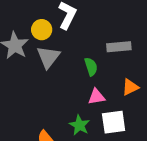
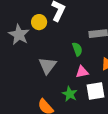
gray triangle: (48, 57) -> (47, 66), moved

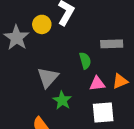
pink triangle: (82, 72) -> (97, 84), moved
green star: (70, 94) -> (62, 100), moved

